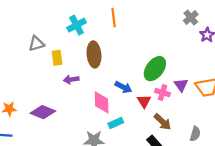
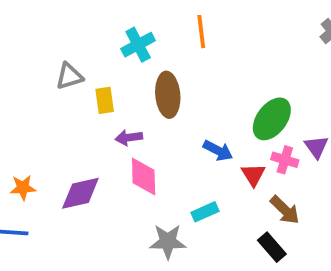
pink diamond: (102, 102) -> (144, 177), moved
purple diamond: (43, 112) -> (80, 193), turned -35

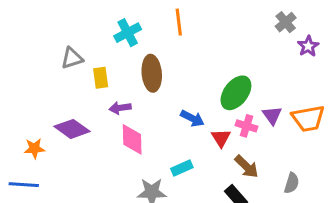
purple diamond: (80, 193) -> (72, 129), moved, turned 48

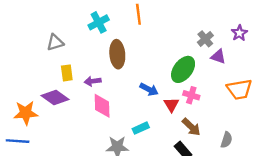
gray cross: (286, 22) -> (205, 39), moved
yellow rectangle: (101, 78) -> (67, 73), moved
purple triangle: (272, 115) -> (218, 57), moved, turned -35
orange star: (34, 148) -> (26, 113), size x1.5

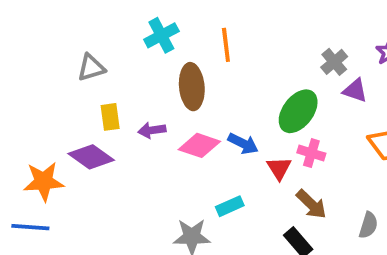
orange line: (138, 14) -> (226, 45), moved
pink diamond: (102, 106) -> (199, 145), moved, turned -70

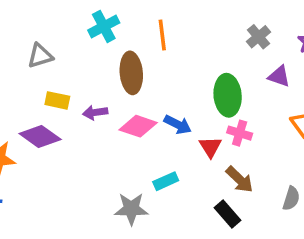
gray cross: (334, 62) -> (259, 37), moved
green ellipse: (298, 111) -> (228, 95), turned -42
yellow rectangle: (110, 117) -> (57, 100), turned -70

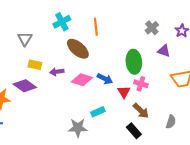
gray triangle: (40, 56) -> (25, 39), turned -42
brown ellipse: (131, 73) -> (78, 49), turned -45

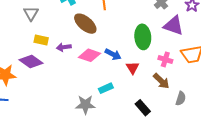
purple triangle: (164, 51) -> (174, 26), size x1.5
pink cross: (141, 84) -> (165, 59), moved
brown arrow: (141, 111) -> (161, 81), moved

